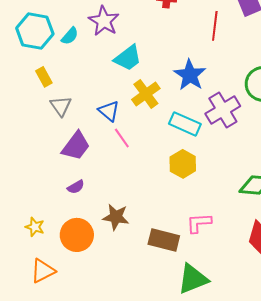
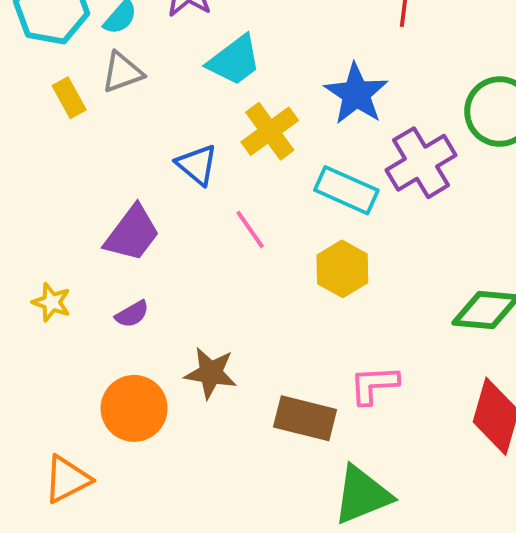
gray triangle: (61, 106) -> (122, 72), moved, turned 45
pink line: (122, 138) -> (250, 230), moved
yellow star: (35, 227) -> (52, 302), moved

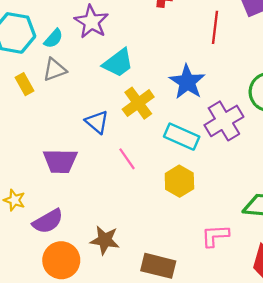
purple trapezoid: (132, 233) -> (60, 161), turned 54
purple semicircle: (132, 314) -> (48, 221), moved, size x1.6
pink L-shape: (374, 385) -> (215, 236), moved

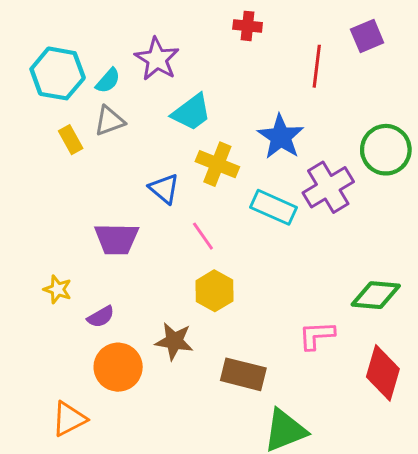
yellow cross: (138, 103) -> (217, 164), turned -32
yellow hexagon: (179, 181) -> (214, 291), moved
purple semicircle: (48, 221) -> (101, 317), size x0.7

